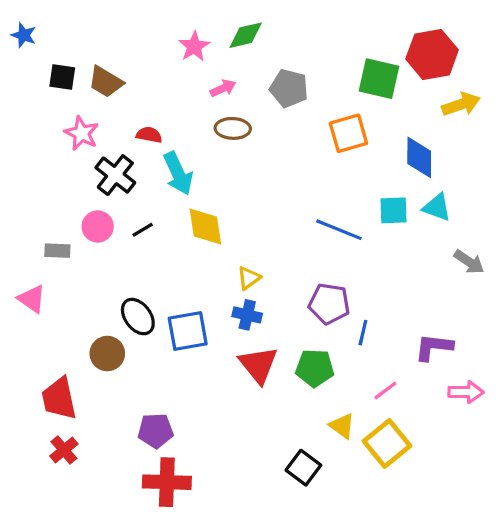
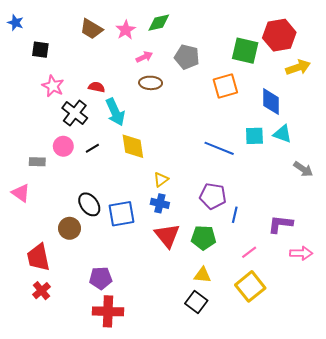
brown trapezoid: (106, 82) -> (91, 29), moved
yellow triangle: (342, 426) -> (202, 275), moved, turned -30

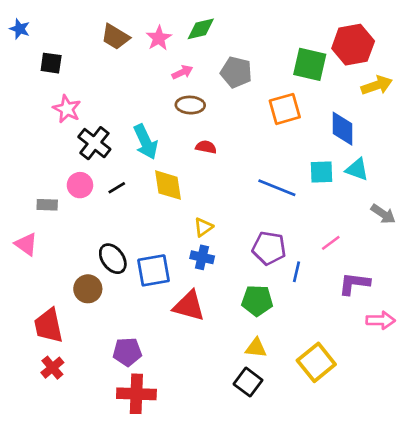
red semicircle: (97, 87) -> (206, 147), moved
red triangle: (167, 236) -> (189, 306), moved, turned -36
pink line: (249, 252) -> (331, 243), moved

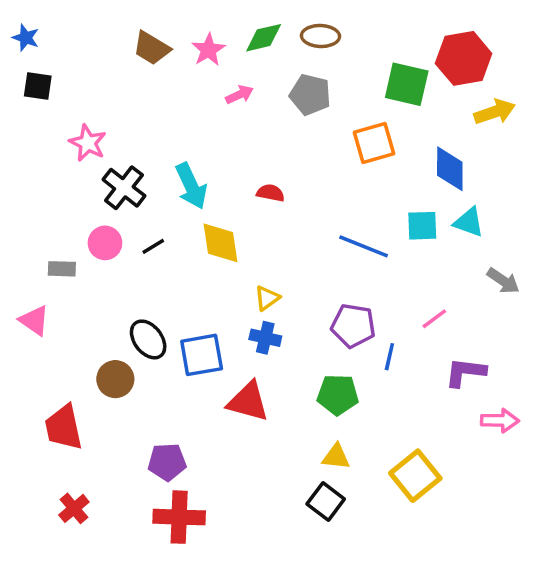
black square: (51, 63) -> (38, 86), moved
brown ellipse: (190, 105) -> (320, 36), moved
red cross: (52, 368) -> (74, 508), moved

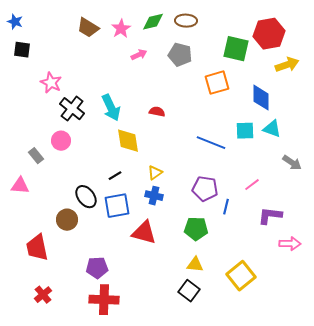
black line: (153, 246) -> (115, 176), moved
gray rectangle: (62, 269) -> (36, 156), turned 49
pink triangle: (34, 320) -> (20, 186), turned -30

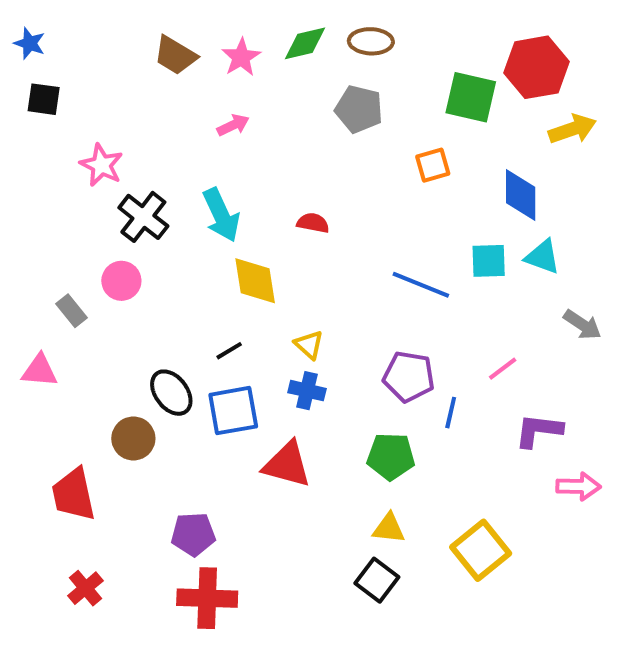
pink arrow: (139, 55) -> (233, 125), moved
orange square: (217, 83) -> (433, 165), size x0.7
yellow triangle: (155, 173) -> (309, 345), turned -42

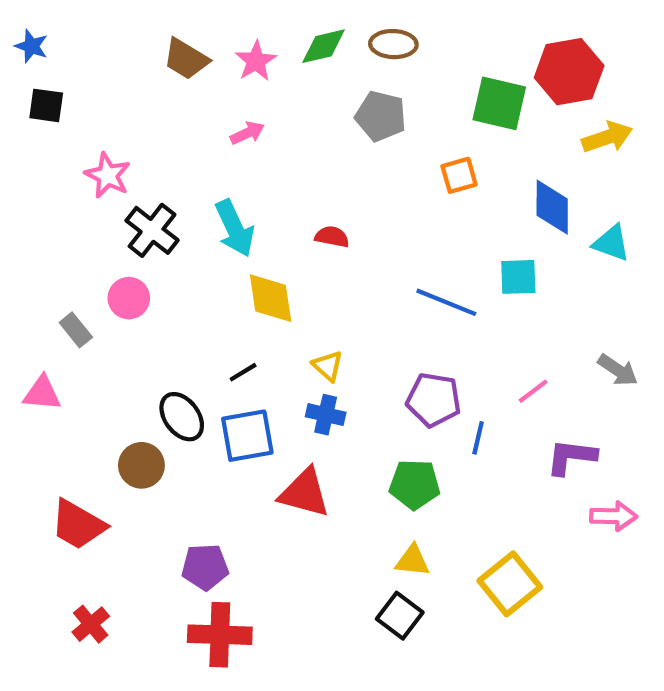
cyan triangle: (543, 257) -> (611, 243), moved
gray arrow: (582, 325) -> (618, 370), moved
red trapezoid: (74, 494) -> (78, 525), turned -48

